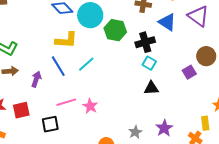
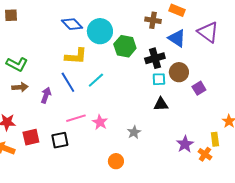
brown circle: (206, 56) -> (179, 72), moved
cyan square: (149, 63) -> (159, 79), turned -32
red square: (21, 110) -> (31, 137), moved
purple star: (164, 128) -> (185, 144), moved
gray star: (135, 132) -> (134, 132), moved

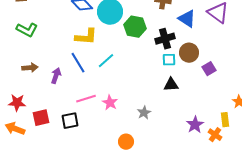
green L-shape: (17, 64) -> (27, 30), moved

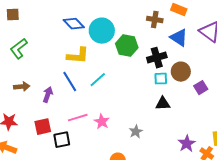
green L-shape: (27, 30) -> (19, 49), turned 115
red square: (41, 118) -> (43, 127), moved

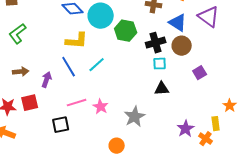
brown circle: (181, 72) -> (182, 46), moved
red square: (43, 127) -> (30, 103), moved
gray star: (136, 132) -> (135, 117), size x1.5

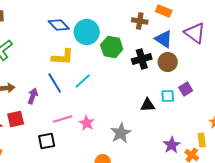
cyan square: (160, 64) -> (168, 96), moved

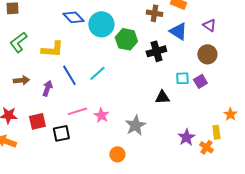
purple triangle: (195, 33) -> (209, 25), size x0.6
yellow L-shape: (63, 57) -> (52, 49), moved
brown circle: (168, 62) -> (207, 54), moved
cyan square: (168, 96) -> (182, 78), moved
red square: (16, 119) -> (37, 121), moved

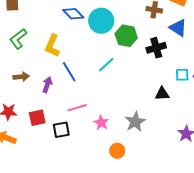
yellow L-shape: (52, 49) -> (52, 46), turned 110
cyan line: (97, 73) -> (106, 65), moved
pink star: (101, 115) -> (101, 123), moved

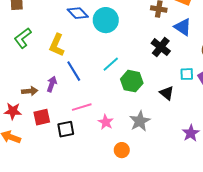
green hexagon: (126, 36) -> (132, 81), moved
black cross: (156, 48) -> (161, 47), turned -36
brown arrow: (21, 77) -> (30, 91), moved
black triangle: (162, 94) -> (167, 93), turned 42

